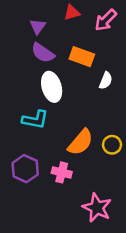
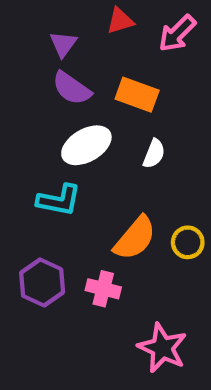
white semicircle: (106, 81) -> (154, 154), moved
white ellipse: (52, 87) -> (86, 145), turned 76

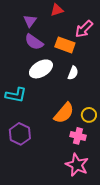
pink arrow: (177, 33) -> (84, 29), moved
cyan L-shape: (59, 200) -> (16, 95), moved
pink cross: (103, 289) -> (78, 136), moved

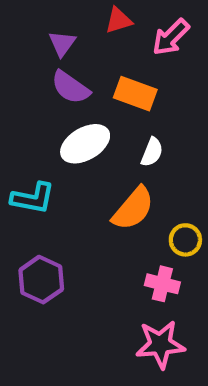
pink arrow: (84, 29) -> (171, 37), moved
orange semicircle: (64, 113) -> (133, 209), moved
pink star: (77, 165) -> (160, 344), turned -30

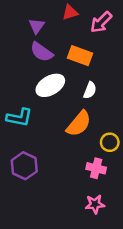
pink star: (160, 344) -> (95, 204), size x0.7

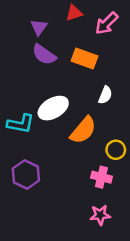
white ellipse: (50, 85) -> (53, 108), moved
white semicircle: (90, 90) -> (105, 95), moved

